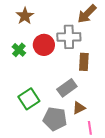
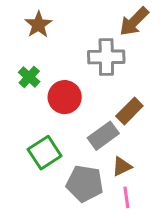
red circle: (44, 45) -> (65, 97), moved
brown rectangle: (84, 62) -> (129, 111), moved, turned 42
pink line: (90, 128) -> (126, 197), moved

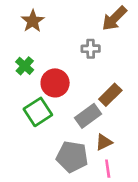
gray cross: (106, 57) -> (91, 49), size x0.6
green square: (45, 153) -> (38, 112), moved

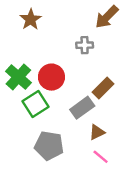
green cross: (25, 66) -> (18, 77), moved, size x1.5
gray pentagon: (72, 157) -> (49, 146), moved
pink line: (108, 169) -> (101, 157), turned -42

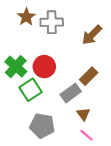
brown arrow: (107, 17) -> (92, 35), moved
gray cross: (85, 45) -> (52, 22), moved, size x1.5
brown triangle: (97, 132) -> (83, 114), turned -40

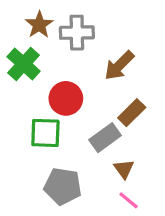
brown arrow: (92, 35) -> (119, 65), moved
green cross: (16, 67) -> (24, 64), moved
green square: (31, 90) -> (45, 133), turned 35

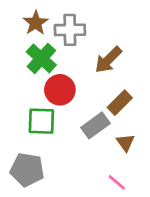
green cross: (24, 64) -> (41, 58), moved
brown triangle: (124, 169) -> (125, 143), moved
gray pentagon: (63, 186) -> (27, 170), moved

